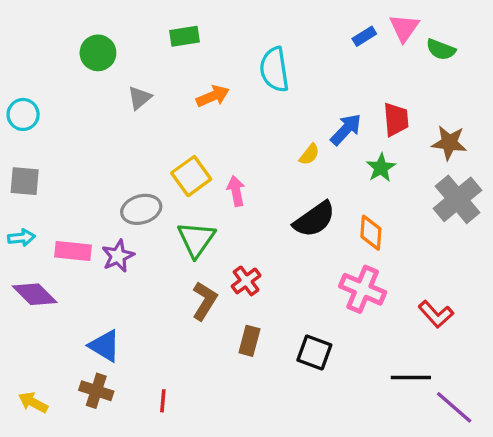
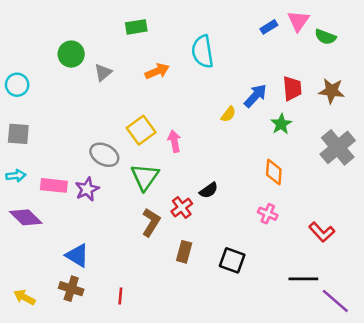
green circle: (98, 53) -> (71, 54), moved
brown star: (449, 143) -> (332, 91), moved
gray ellipse: (141, 209) -> (104, 155), turned 44
black semicircle: (314, 219) -> (209, 190), moved, size x0.6
pink cross: (363, 289) -> (268, 214), size x0.6

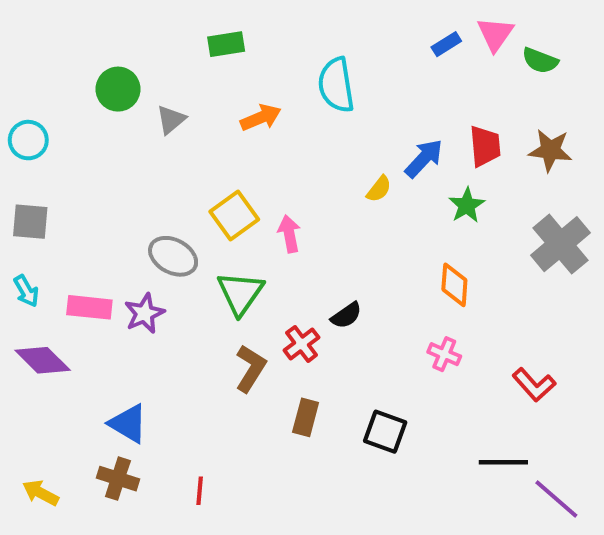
cyan arrow: (16, 176) -> (26, 291), turned 66

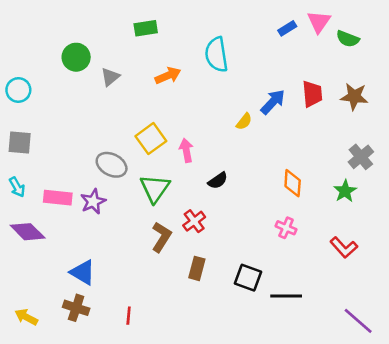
green star: (467, 205) -> (345, 191), moved
gray cross: (560, 244) -> (361, 157), size x0.7
black semicircle: (346, 315) -> (218, 181), moved
black line: (503, 462) -> (286, 296), moved

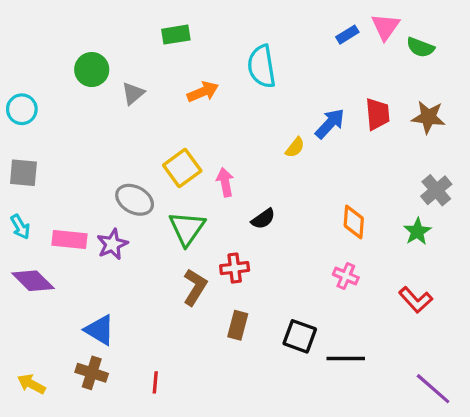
red cross: (194, 221) -> (235, 268), turned 30

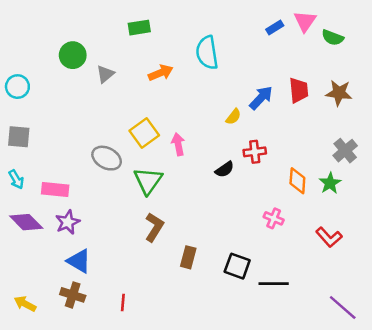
black semicircle: (263, 219) -> (225, 169), moved
orange diamond: (354, 222) -> (297, 181), moved
purple star: (112, 244) -> (68, 222), moved
red cross: (235, 268) -> (255, 152), moved

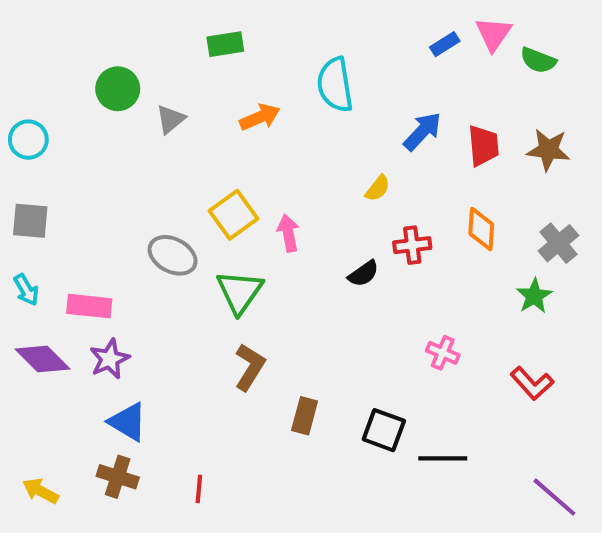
blue arrow: (261, 98) -> (422, 131), moved
orange diamond: (297, 181) -> (481, 229), moved

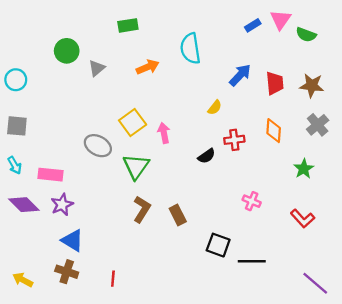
gray cross: (559, 243) -> (318, 125), moved
brown rectangle: (305, 416) -> (178, 215), moved, turned -42

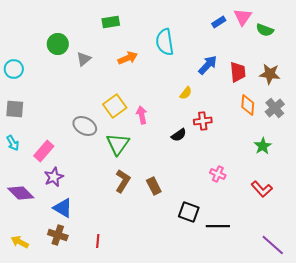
orange diamond: (274, 131) -> (248, 105), moved
pink rectangle: (50, 175) -> (44, 151), turned -55
purple diamond: (24, 205) -> (21, 193), moved

